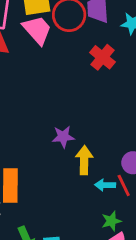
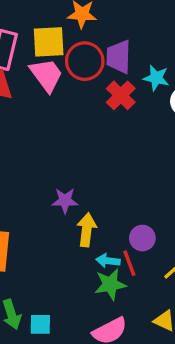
red cross: (102, 57) -> (121, 95), moved
green star: (111, 221) -> (110, 284), moved, size x1.4

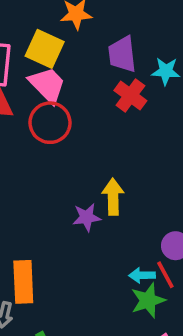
yellow square: (49, 42) -> (45, 49), turned 36
red circle: (85, 61) -> (50, 123), moved
yellow arrow: (87, 230) -> (113, 197), moved

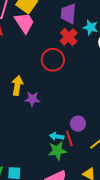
red circle: (50, 123) -> (53, 60), moved
yellow arrow: (113, 197) -> (17, 85), moved

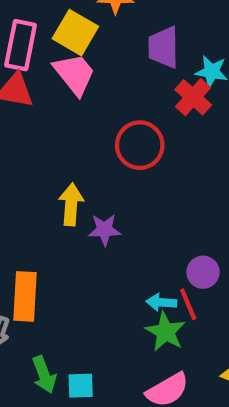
red cross: (69, 37) -> (193, 97), moved
green star: (57, 151) -> (165, 332), turned -30

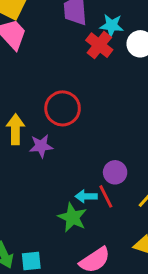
red circle: (140, 145) -> (63, 108), moved
green star: (165, 332) -> (72, 217), moved

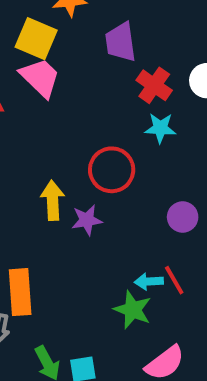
cyan star: (112, 25) -> (160, 128), moved
purple circle: (115, 172) -> (183, 217), moved

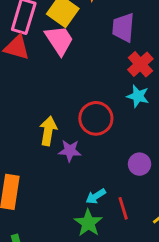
cyan arrow: (149, 281) -> (96, 196), moved, turned -42

